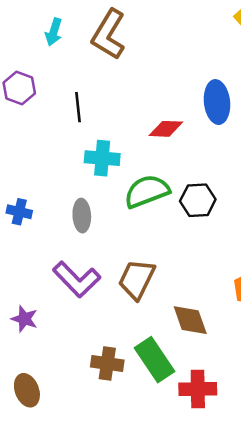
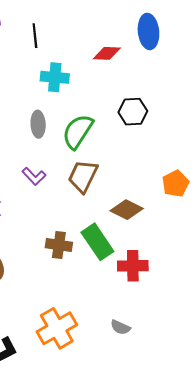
green semicircle: (147, 191) -> (78, 131), moved, turned -36
purple L-shape: (77, 279) -> (34, 176), size x0.6
brown diamond: (190, 320) -> (127, 210), turned -44

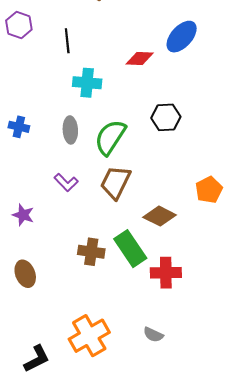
blue ellipse: (148, 31) -> (182, 37), turned 48

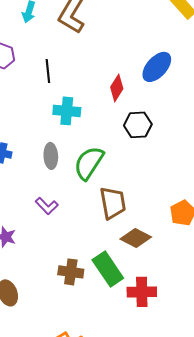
red diamond: (140, 59) -> (117, 88), turned -60
black hexagon: (166, 117) -> (138, 125), moved
brown trapezoid: (115, 182) -> (113, 203), moved, turned 144

